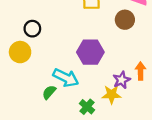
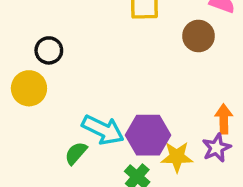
purple hexagon: (90, 52) -> (148, 135), moved
purple star: (122, 80) -> (217, 148), moved

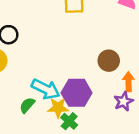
brown circle: (199, 36) -> (109, 61), moved
yellow star: (177, 157) -> (58, 108), moved

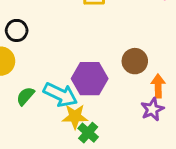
purple hexagon: (77, 93) -> (90, 79), moved
green semicircle: (27, 105) -> (25, 96), moved

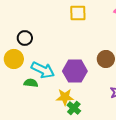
cyan arrow: (60, 95) -> (43, 70), moved
green semicircle: (25, 96) -> (31, 83), turned 56

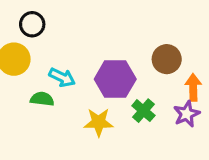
cyan arrow: (43, 70) -> (62, 77), size x0.7
green cross: (74, 108) -> (143, 111), moved

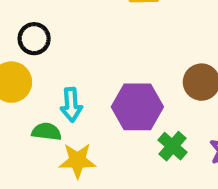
cyan arrow: (62, 77) -> (71, 105), turned 60
yellow star: (99, 122) -> (77, 161), moved

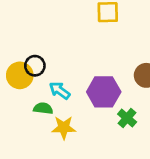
black circle: (34, 39) -> (35, 66), moved
cyan arrow: (71, 105) -> (60, 90), turned 130

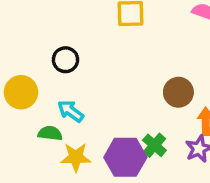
black circle: (35, 66) -> (65, 60), moved
purple hexagon: (104, 92) -> (125, 157), moved

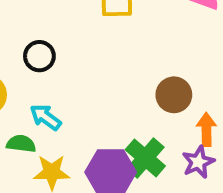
green cross: (154, 145) -> (145, 158), size x1.4

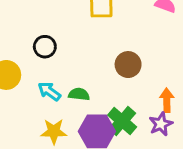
brown circle: (174, 95) -> (128, 65), moved
green semicircle: (21, 144) -> (79, 94), moved

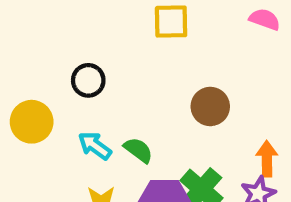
green semicircle: (79, 94) -> (138, 150), turned 30

